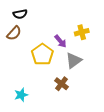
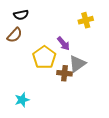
yellow cross: (82, 32) -> (86, 20), moved
brown cross: (62, 84) -> (65, 73), moved, turned -32

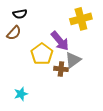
yellow cross: (86, 20) -> (81, 19), size x1.5
purple arrow: (63, 44) -> (60, 41), size x1.5

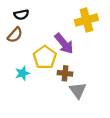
gray triangle: (73, 60) -> (78, 90), moved, turned -30
cyan star: (21, 94) -> (22, 73), moved

